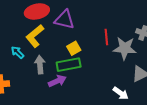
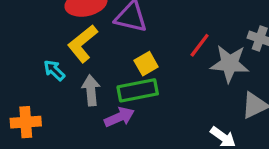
red line: (106, 37) -> (200, 45), turned 42

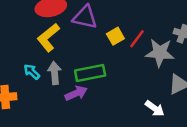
yellow square: (146, 64) -> (115, 36), moved
cyan arrow: (54, 70) -> (32, 72), moved

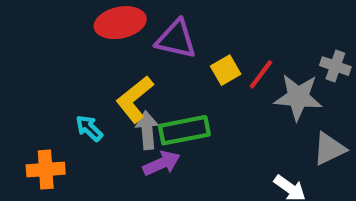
yellow L-shape: (48, 37) -> (135, 99), moved
gray arrow: (55, 73) -> (147, 130), moved

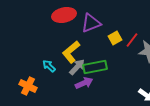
purple triangle: (176, 39) -> (91, 23), turned -35
gray arrow: (147, 130) -> (77, 67), turned 48
orange cross: (46, 170) -> (28, 86), turned 30

